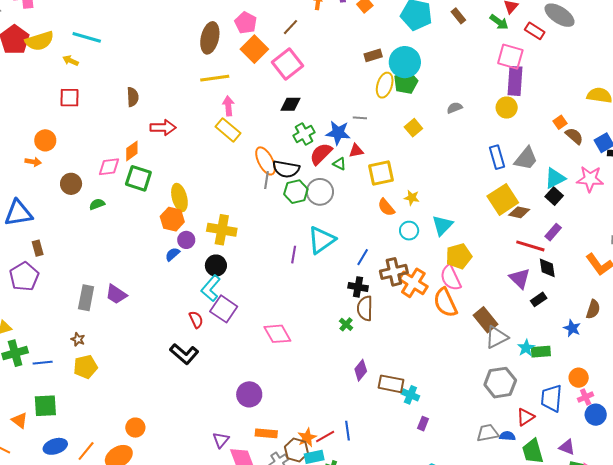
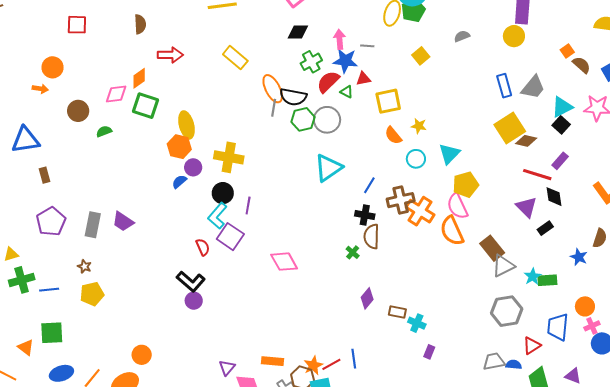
pink arrow: (228, 106) -> (340, 39), moved
purple line: (294, 255) -> (248, 206), moved
purple pentagon: (24, 276) -> (51, 222), moved
brown rectangle: (391, 384) -> (397, 312), size x0.7
purple circle: (249, 394) -> (194, 301), moved, size x0.7

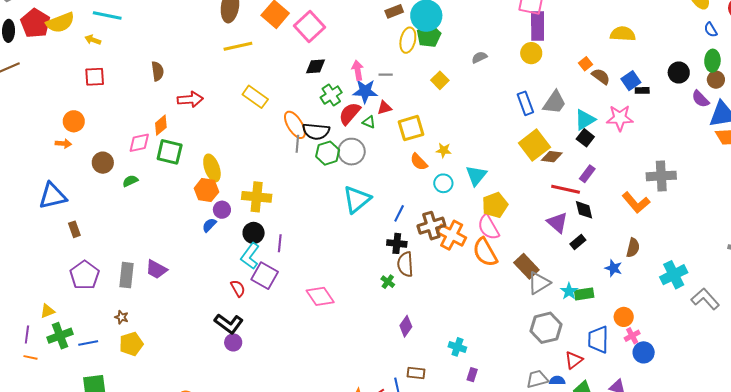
brown rectangle: (397, 312) -> (416, 373), moved

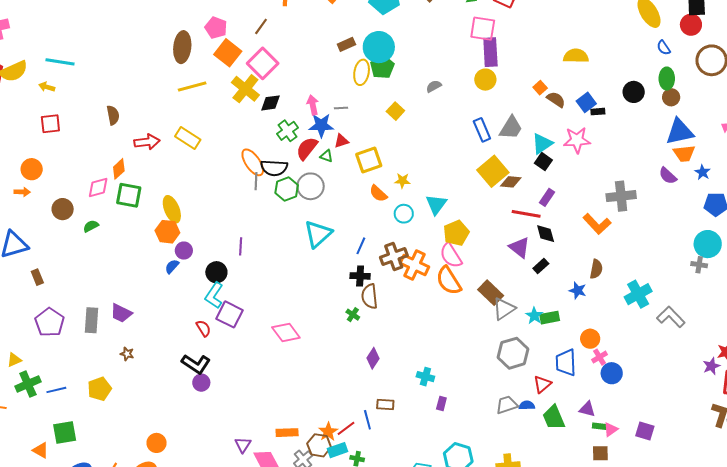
yellow rectangle: (255, 97) -> (188, 138), moved
purple semicircle: (700, 99) -> (668, 176), moved
yellow cross: (257, 197) -> (245, 89), moved, turned 36
purple line: (280, 243) -> (241, 246), moved
brown star: (122, 317) -> (127, 354), moved

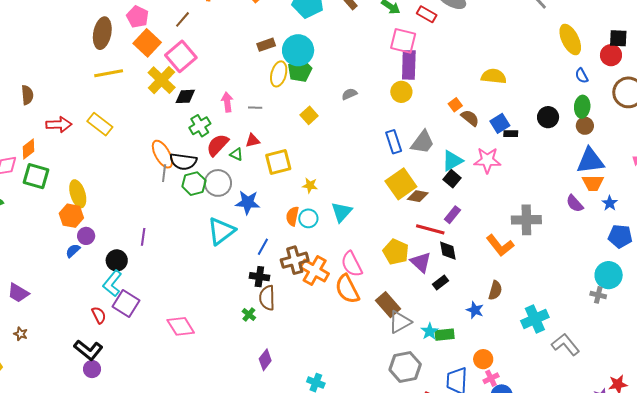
blue star: (321, 125) -> (248, 202), moved
orange semicircle: (378, 193) -> (292, 216), moved, turned 54
yellow pentagon: (456, 233) -> (396, 252), moved, turned -30

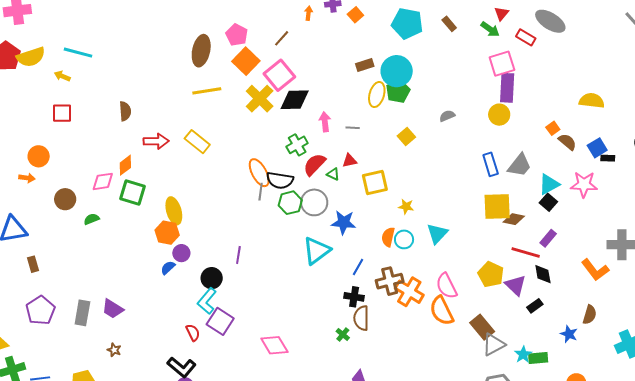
pink square: (403, 41) -> (502, 64), turned -32
black diamond: (185, 96) -> (295, 100), moved, size x1.4
yellow square: (401, 184) -> (497, 207), turned 32

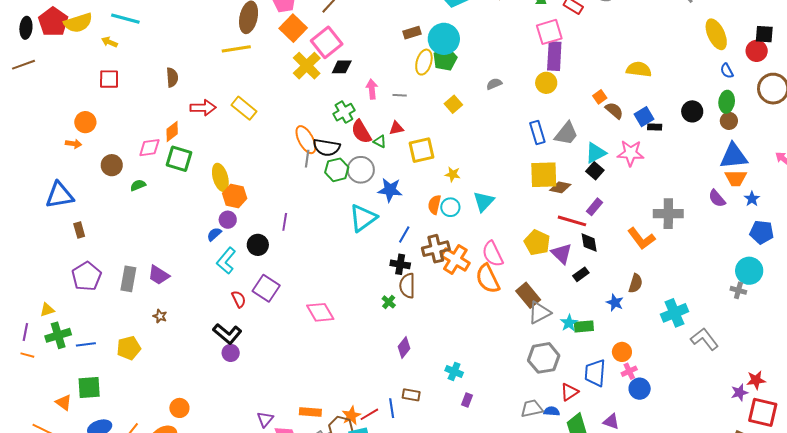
yellow line: (207, 91) -> (236, 49), moved
black diamond: (295, 100) -> (342, 67), size x0.7
red semicircle: (314, 164) -> (361, 132), turned -75
orange hexagon: (167, 233) -> (235, 196), moved
cyan L-shape: (207, 301) -> (226, 261), moved

